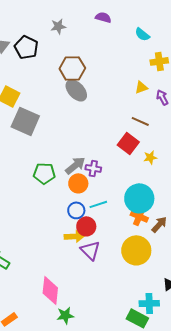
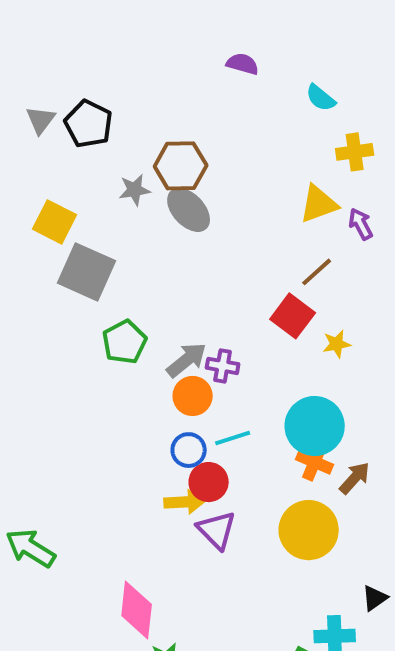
gray star: (58, 26) -> (135, 190), moved
yellow triangle: (141, 87) -> (319, 204), size x1.5
brown line: (140, 121) -> (317, 272), turned -66
green pentagon: (44, 173) -> (125, 342), moved, turned -30

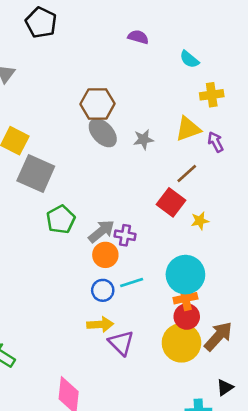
black pentagon: (88, 124) -> (41, 23), moved
gray star: (135, 190) -> (143, 139), moved
orange cross: (315, 462) -> (185, 298), turned -35
brown arrow: (355, 478) -> (218, 336), moved, size x1.4
red circle: (209, 482) -> (187, 317), moved

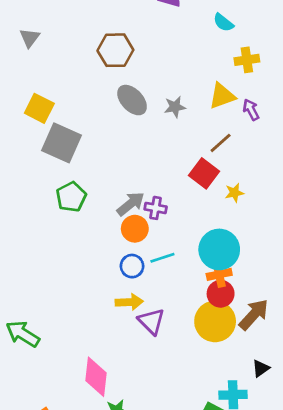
brown hexagon: (97, 104) -> (115, 50), moved
green pentagon: (61, 219) -> (71, 197), moved

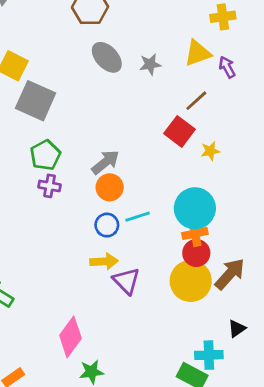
purple cross: (156, 208) -> (50, 186), moved
pink diamond: (96, 377) -> (70, 337), turned 30

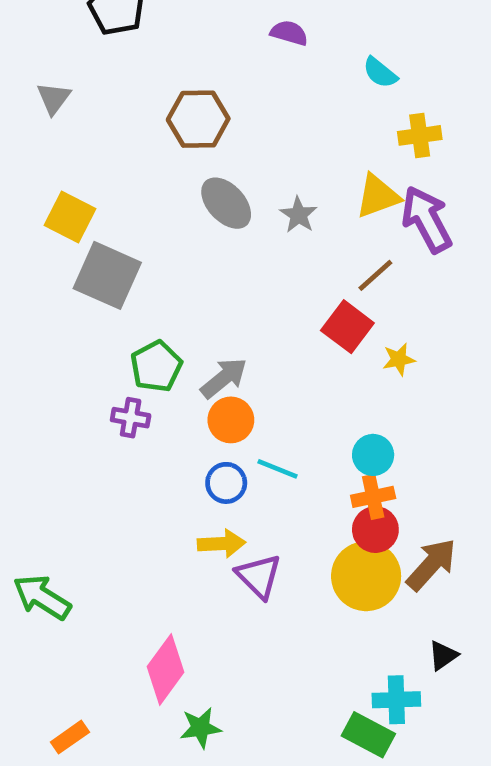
gray star: (150, 64) -> (298, 215), turned -30
purple arrow: (227, 67) -> (427, 219), size x1.8
green pentagon: (45, 155) -> (156, 366), moved
cyan circle: (195, 208) -> (373, 455), size x0.6
cyan line: (138, 217) -> (277, 469), turned 40

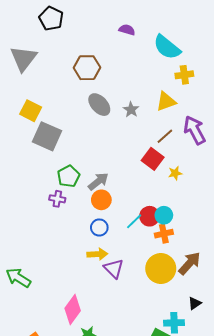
cyan semicircle: (380, 73) -> (167, 47), size x1.8
gray triangle: (54, 98) -> (23, 58), size x1.8
purple arrow: (427, 219) -> (195, 130), moved
cyan line: (277, 469) -> (134, 221), moved, turned -66
red circle: (375, 530) -> (150, 216), moved

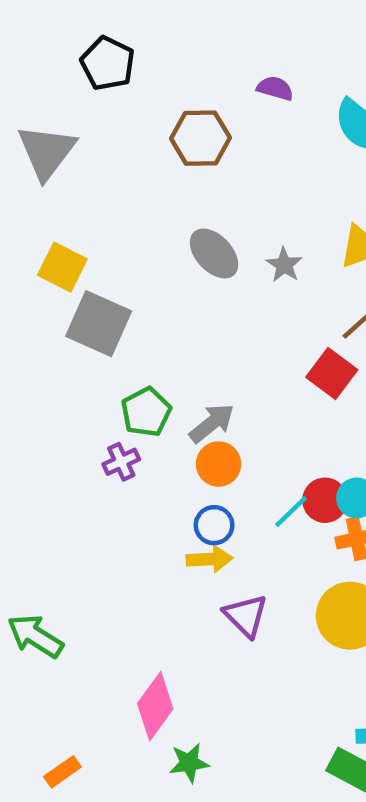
brown hexagon: (87, 68) -> (200, 138), moved
purple cross: (57, 199) -> (121, 462), turned -35
yellow arrow: (97, 254) -> (210, 559), moved

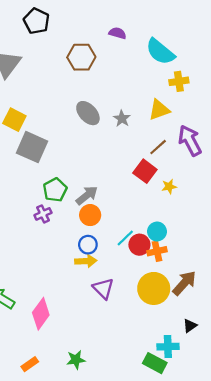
red circle: (325, 500) -> (139, 245), moved
pink diamond: (155, 706) -> (41, 314), moved
orange rectangle: (62, 772) -> (30, 364), moved

